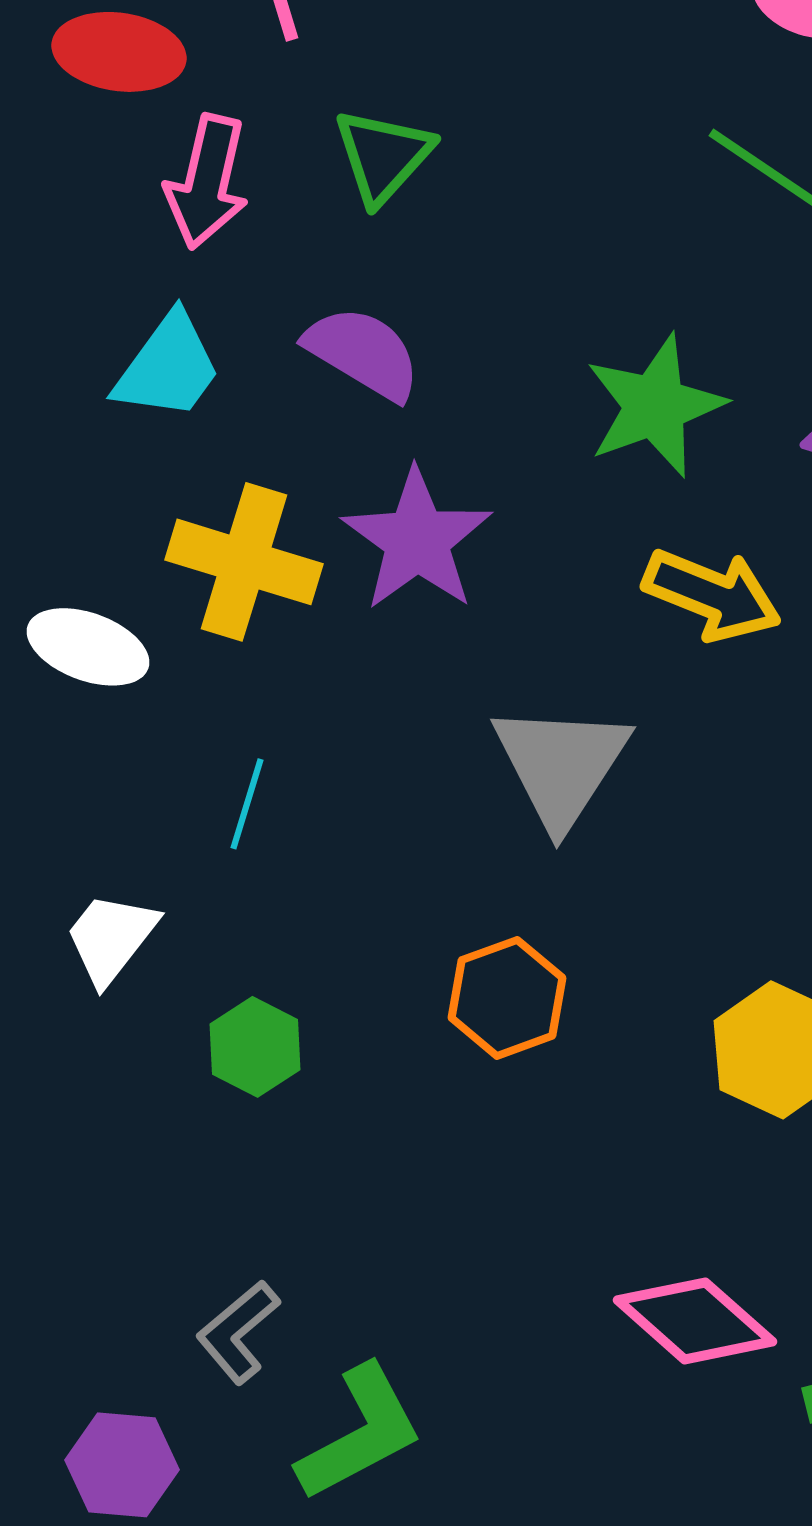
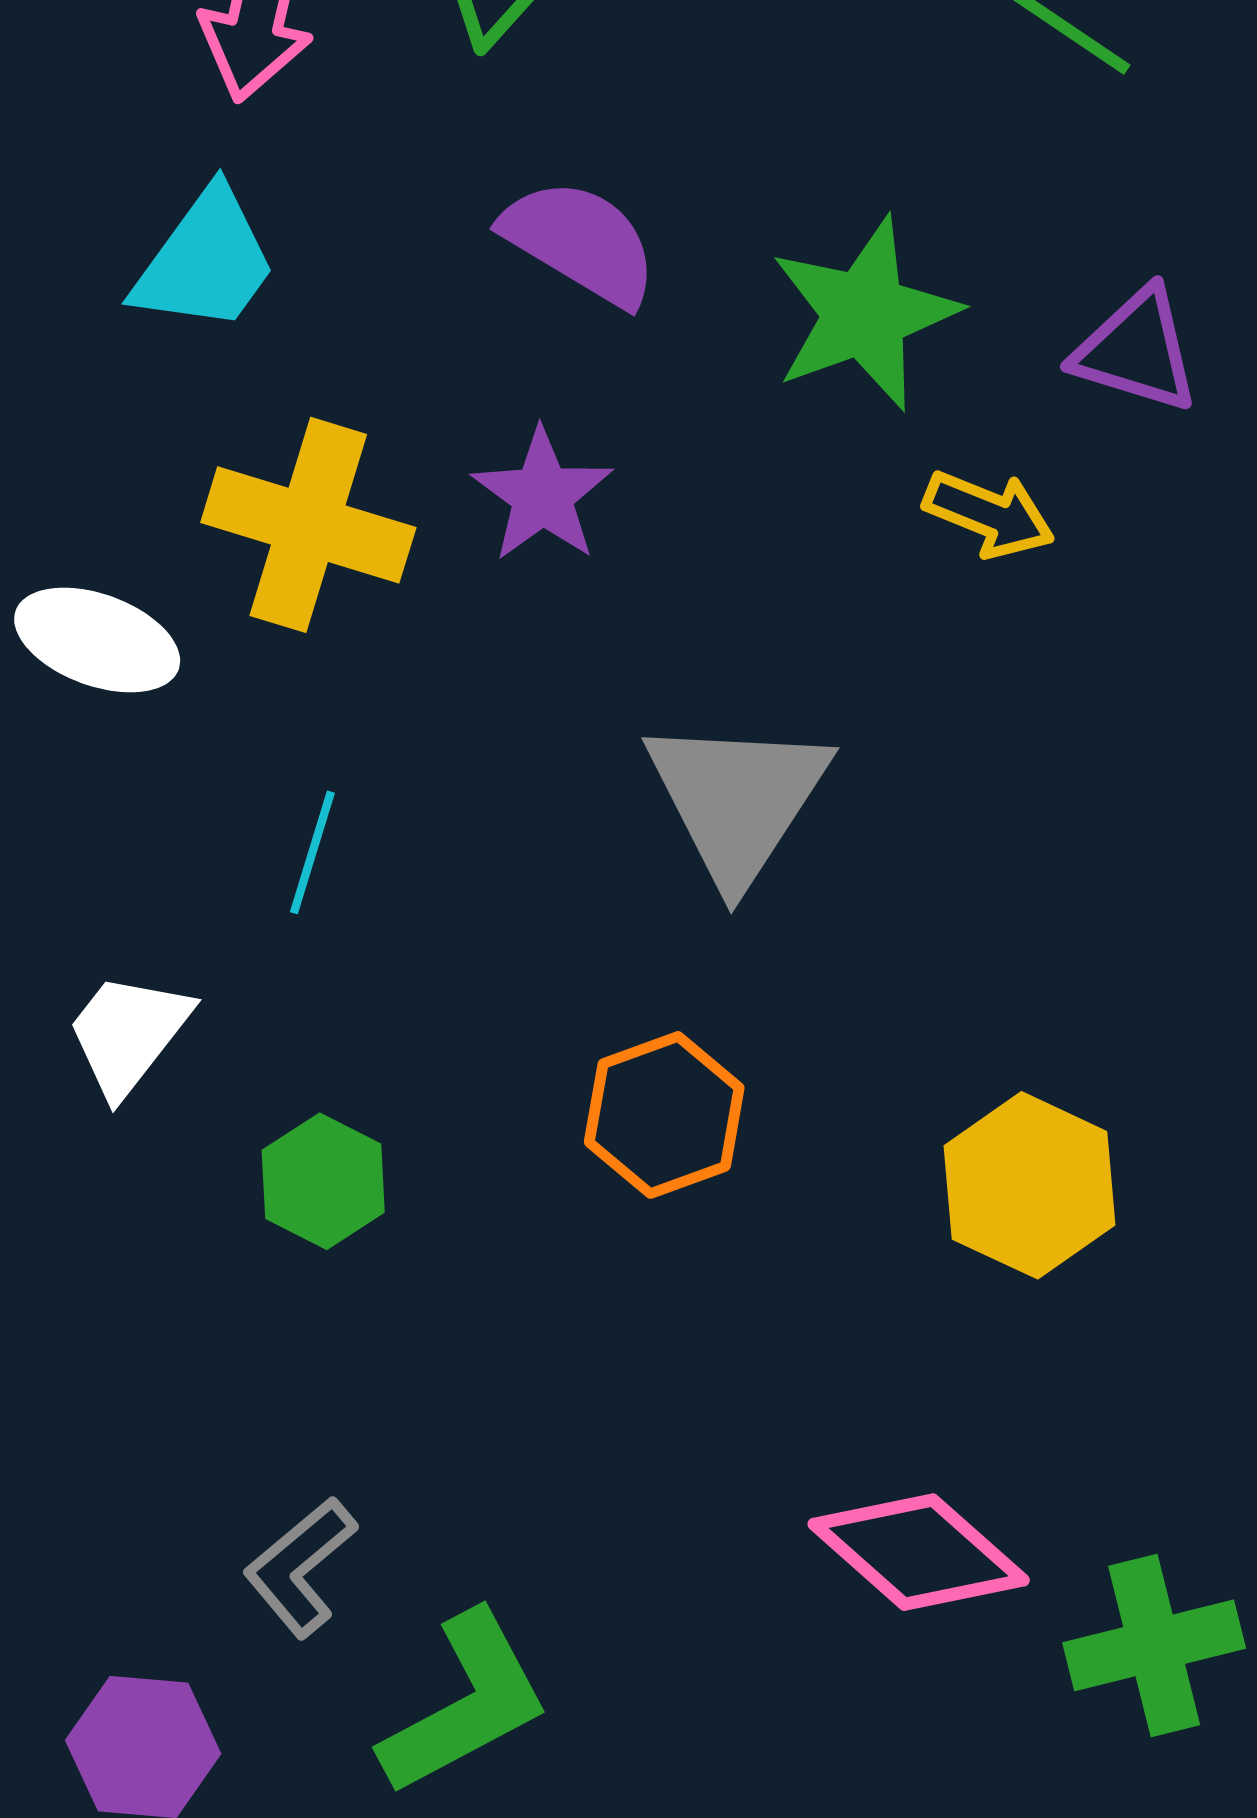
purple semicircle: (363, 353) -> (580, 242), moved
purple star: (417, 540) -> (542, 495), size x0.7
yellow arrow: (712, 595) -> (989, 514), moved, size x0.7

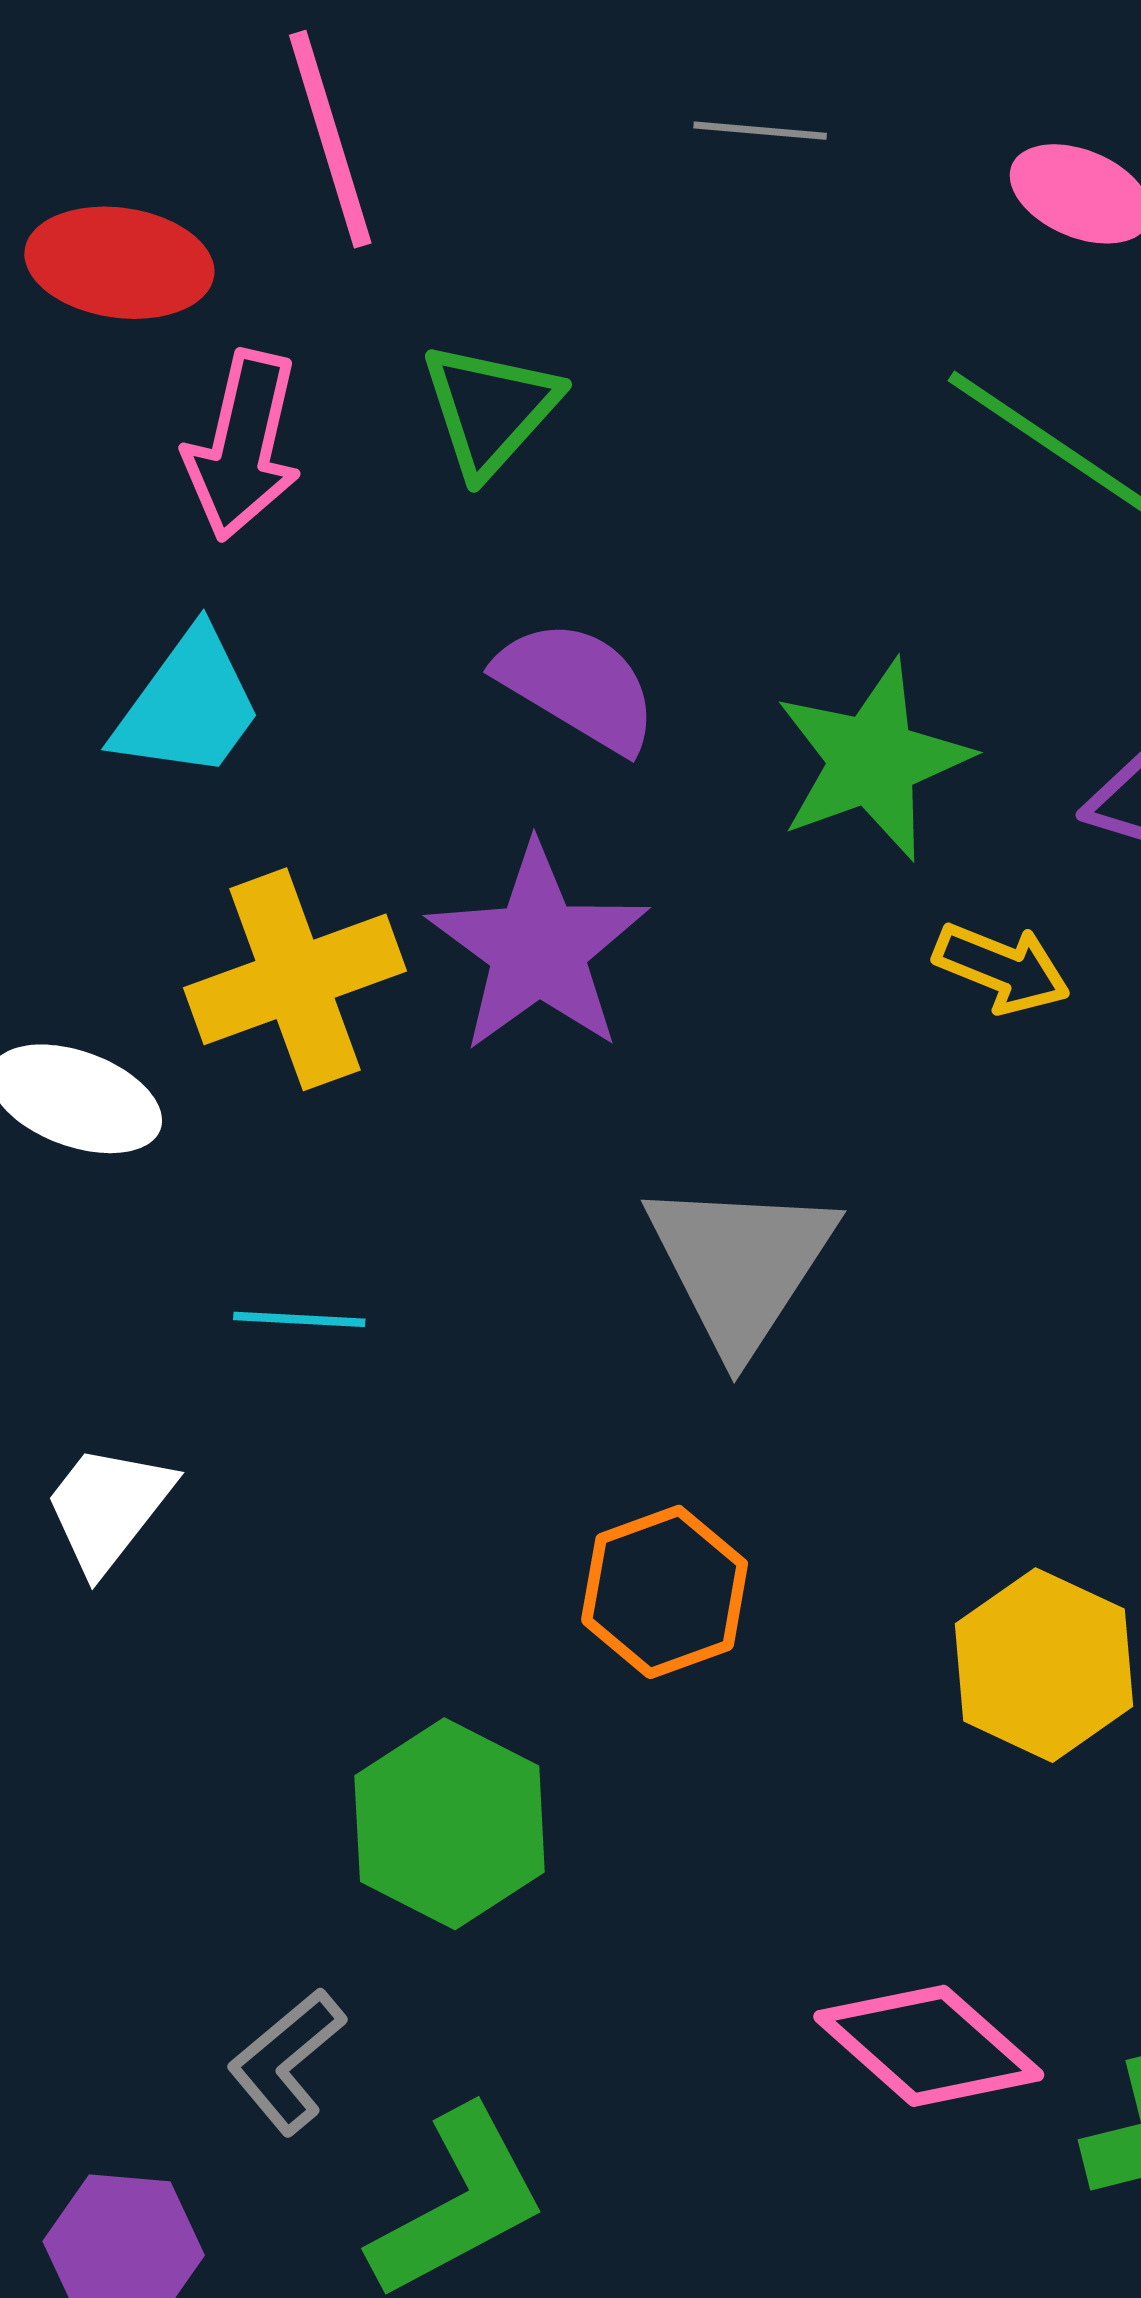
purple star: (542, 495) -> (538, 948), size x1.5
yellow cross: (308, 525) -> (295, 979), turned -37
cyan line: (312, 852) -> (299, 1319), turned 76
green hexagon: (323, 1181) -> (450, 1824), moved, size x1.5

